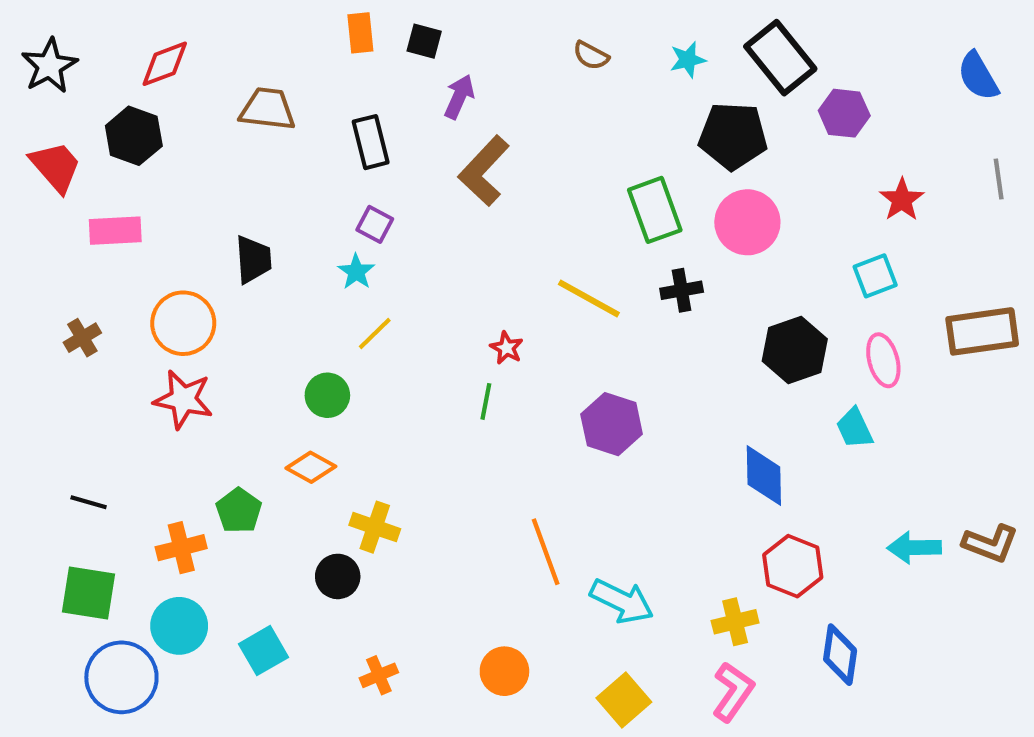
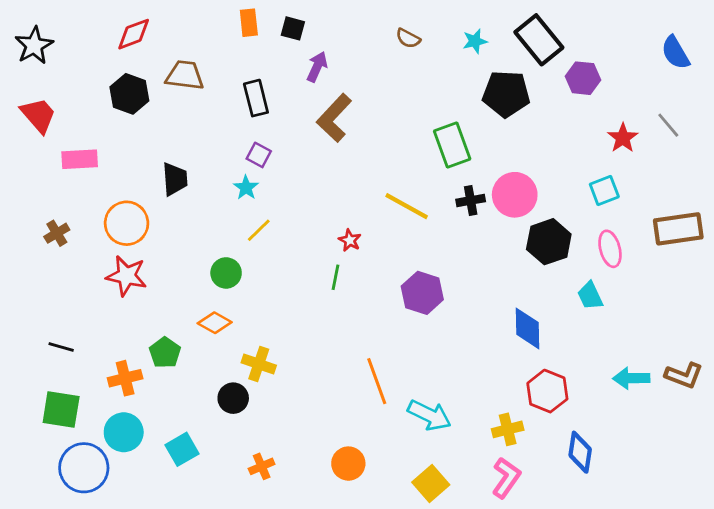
red diamond: (165, 64) -> (134, 34), moved
black hexagon: (134, 136) -> (129, 94), moved
gray line: (999, 179) -> (668, 125), moved, turned -32
pink circle: (747, 222) -> (515, 195), moved

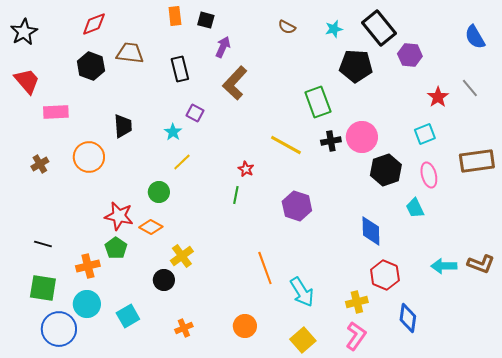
purple square: (259, 155) -> (195, 113), moved
red star: (127, 276) -> (119, 216), moved
yellow cross: (259, 364) -> (182, 256), turned 35
cyan arrow: (429, 415) -> (302, 292), turned 32

